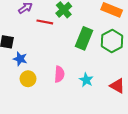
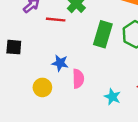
blue star: (20, 59) -> (60, 63), moved
cyan star: (86, 80) -> (112, 97), moved

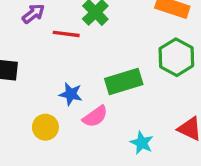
green rectangle: (103, 34) -> (124, 82), moved, turned 55
pink semicircle: (78, 79) -> (95, 116), turned 54

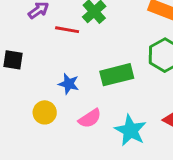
pink semicircle: (95, 116) -> (90, 118), moved
cyan star: (142, 143) -> (130, 130), size x1.5

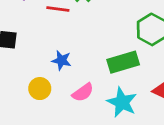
green rectangle: (117, 75) -> (123, 62), moved

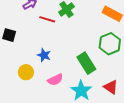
green rectangle: (123, 62) -> (86, 63), turned 65

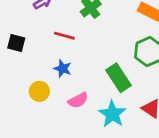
red line: (47, 19) -> (64, 36), moved

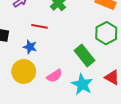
blue star: (63, 69) -> (30, 47), moved
yellow circle: (39, 91) -> (24, 71), size x1.5

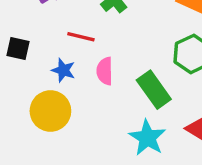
pink semicircle: (54, 76) -> (105, 71), moved, turned 119

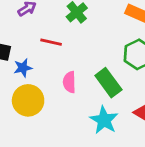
blue star: (63, 70) -> (23, 68), moved, turned -30
pink semicircle: (105, 71) -> (69, 82), moved

